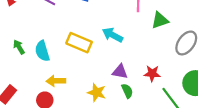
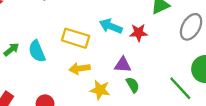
green arrow: (19, 47) -> (11, 49), turned 88
red star: (152, 73) -> (139, 33), moved
yellow arrow: (56, 81) -> (80, 68), moved

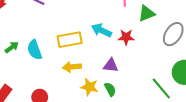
yellow rectangle: (76, 38) -> (70, 40), turned -30
green semicircle: (133, 85) -> (110, 89), moved

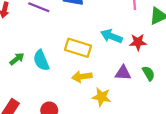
yellow rectangle: (70, 40) -> (78, 48), turned 30
green semicircle: (110, 89) -> (148, 73), moved

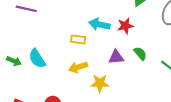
yellow rectangle: (78, 48) -> (78, 39), moved, size x0.6
green arrow: (17, 59) -> (14, 61), turned 72

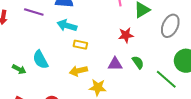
cyan arrow: (99, 24) -> (67, 26), moved
green arrow: (14, 61) -> (19, 69), moved

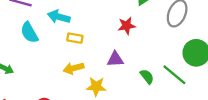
cyan semicircle: (40, 60) -> (29, 33), moved
green semicircle: (138, 62) -> (147, 77), moved

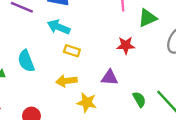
cyan semicircle: (29, 33) -> (26, 61), moved

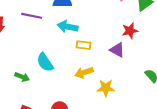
purple triangle: (110, 78) -> (117, 50), moved, turned 35

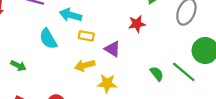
purple triangle: (117, 50) -> (112, 49), moved
cyan semicircle: (45, 62) -> (48, 39), moved

